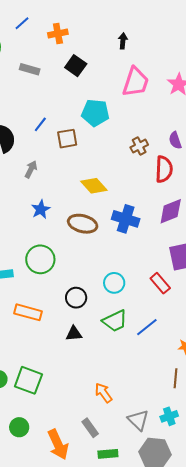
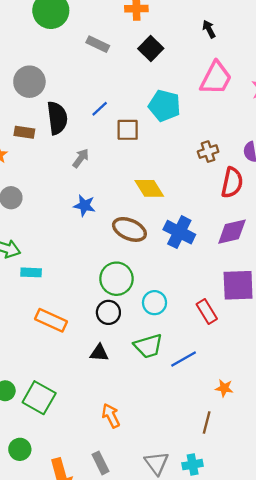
black arrow: (123, 41) -> (209, 29), turned -42
blue star: (41, 209) -> (84, 205), turned 30
green circle: (40, 259) -> (116, 279), moved
orange arrow: (103, 393) -> (111, 416), moved

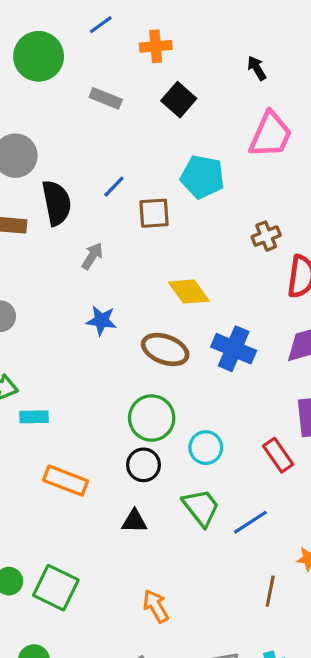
green trapezoid: (148, 346) -> (201, 508), turned -108
brown line: (207, 423) -> (270, 591), moved

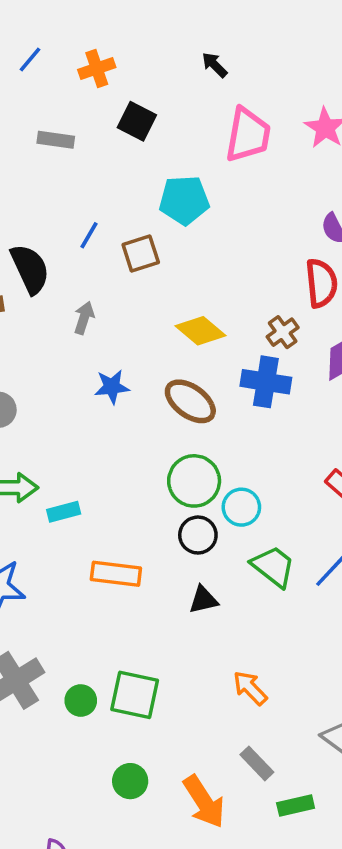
brown cross: (266, 236) -> (283, 332), moved
brown ellipse: (165, 349) -> (190, 401), turned 30
cyan circle: (206, 448) -> (241, 507), moved

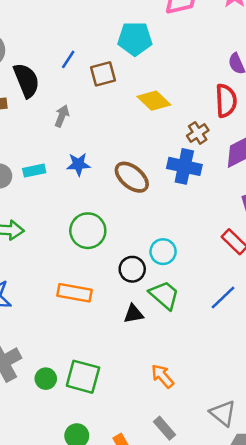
yellow diamond: (201, 331) -> (154, 101), moved
green circle: (194, 481) -> (88, 231), moved
cyan rectangle: (64, 512) -> (34, 171), moved
green trapezoid: (273, 566) -> (164, 295), moved

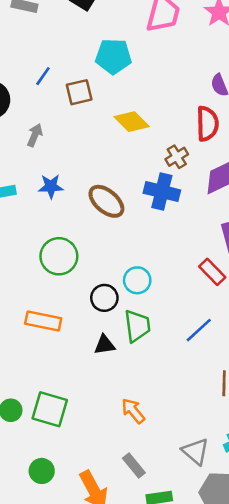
green trapezoid: (164, 295) -> (137, 326), turned 40

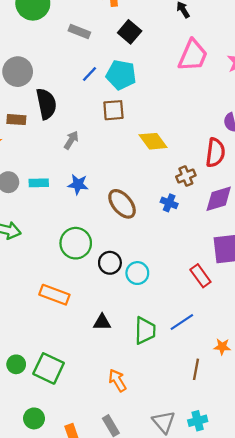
cyan pentagon: (113, 56) -> (121, 75), moved
blue line: (43, 76) -> (90, 74), moved
blue cross: (162, 192) -> (169, 203), size x0.6
black circle: (104, 298) -> (110, 263), moved
green trapezoid: (137, 326) -> (145, 331), moved

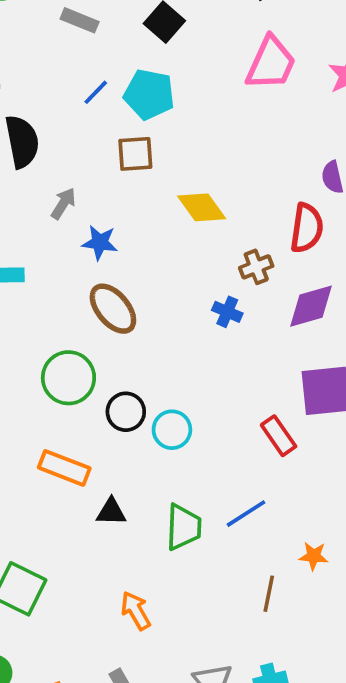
blue star: (78, 184) -> (100, 243), moved
brown ellipse: (122, 204) -> (113, 309), moved
orange rectangle: (54, 295) -> (64, 468), moved

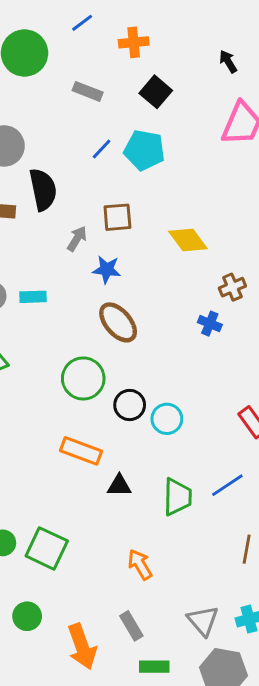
brown square: (135, 154) -> (117, 217), moved

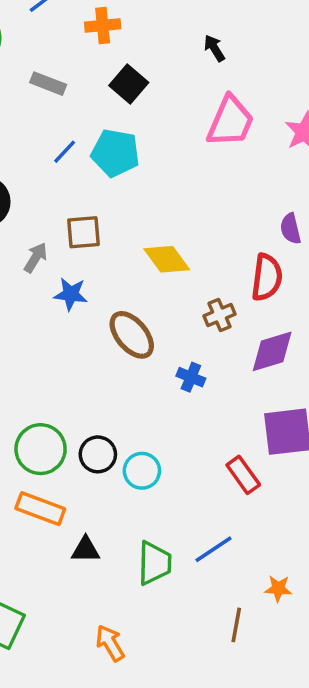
brown ellipse: (118, 322) -> (132, 335), moved
blue cross: (210, 324) -> (191, 377), moved
green circle: (83, 378) -> (41, 449), moved

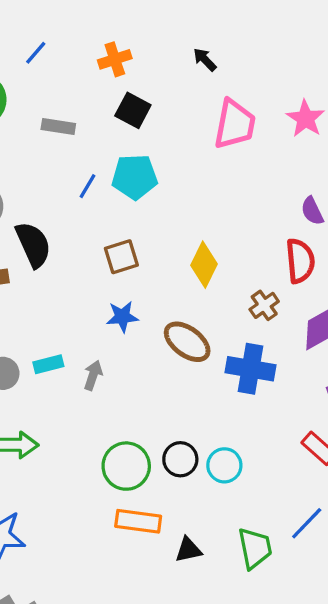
orange cross: (103, 25) -> (115, 59), moved
gray arrow: (36, 258) -> (93, 375), moved
yellow diamond: (167, 259) -> (204, 265), turned 75
blue cross: (191, 377) -> (251, 369), size x1.8

